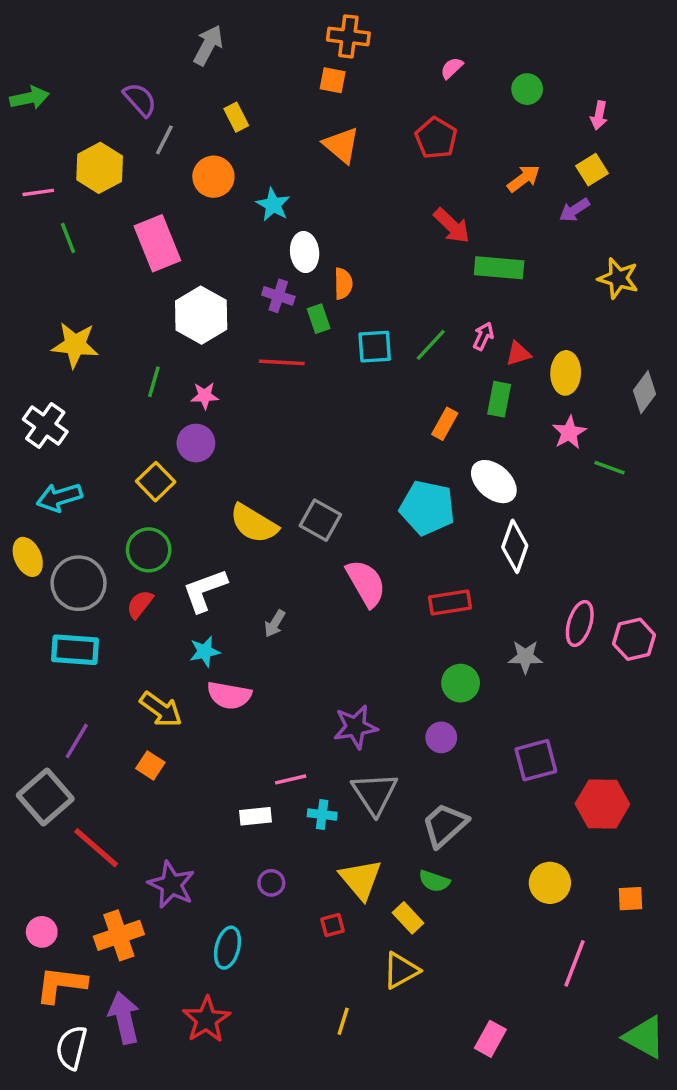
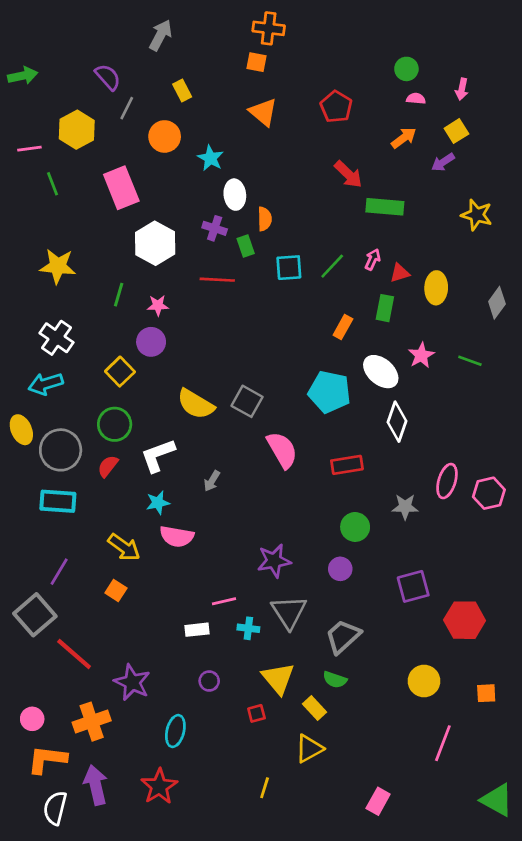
pink semicircle: (452, 68) -> (416, 99), moved, turned 48
white cross: (45, 425) -> (56, 338), moved
pink star: (569, 433) -> (421, 355), moved

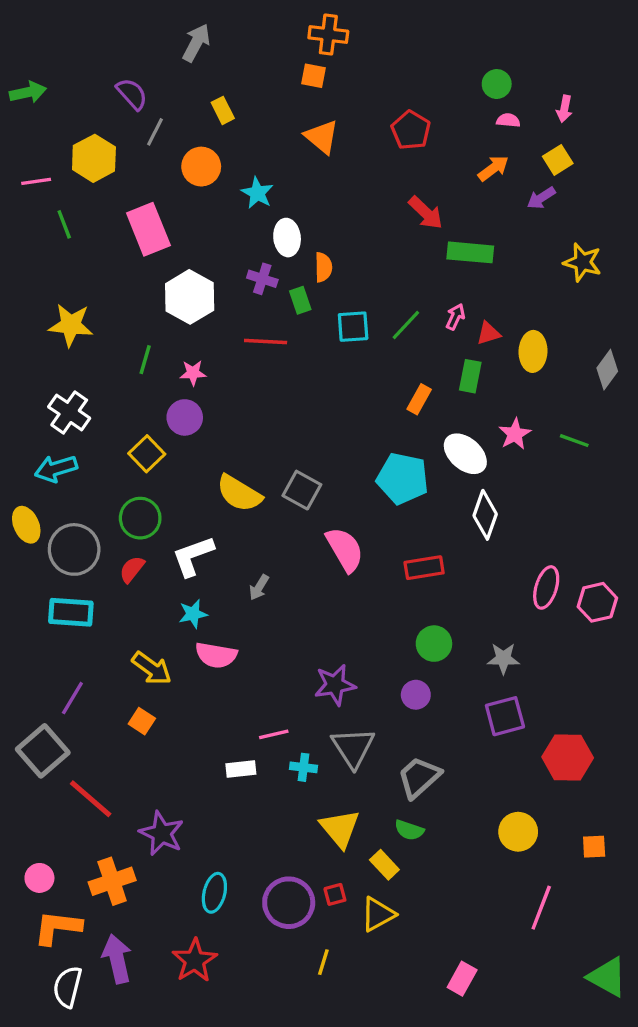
gray star: (405, 507) -> (503, 658), moved
purple circle: (209, 681) -> (289, 903), moved, size x2.0
red square: (256, 713) -> (335, 894), moved

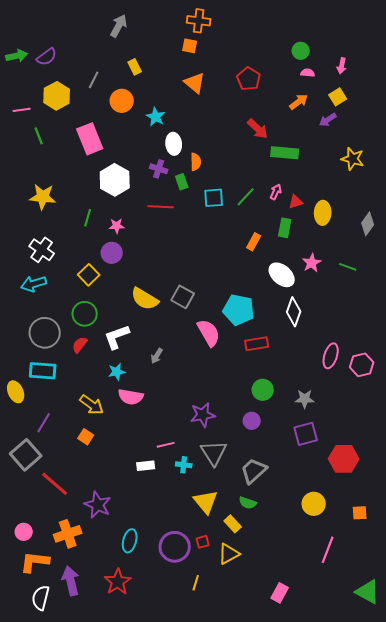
purple semicircle: (132, 94) -> (47, 57), moved, turned 95
cyan pentagon: (403, 479) -> (239, 310), moved
yellow ellipse: (26, 525) -> (16, 392), moved

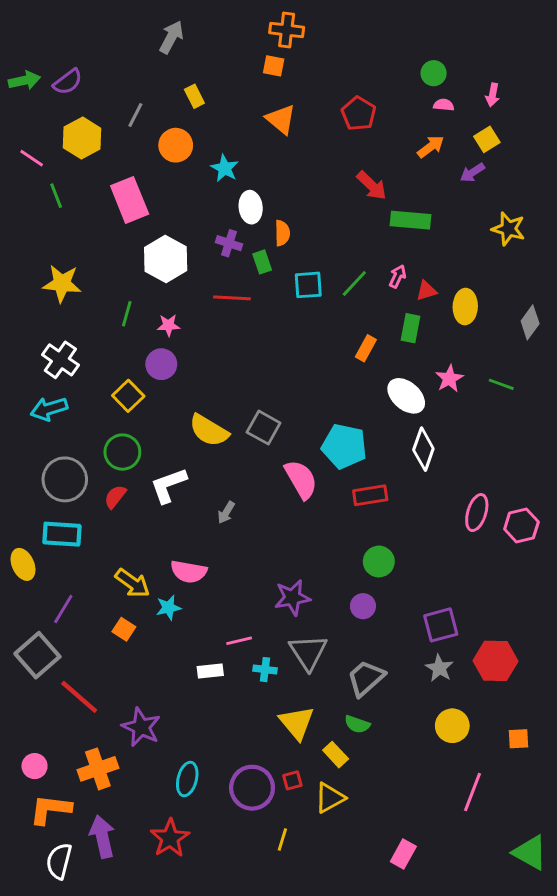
pink line: (22, 110) -> (32, 158), turned 42
cyan star: (117, 372) -> (169, 608), moved
gray star: (305, 399) -> (439, 668), moved, turned 30

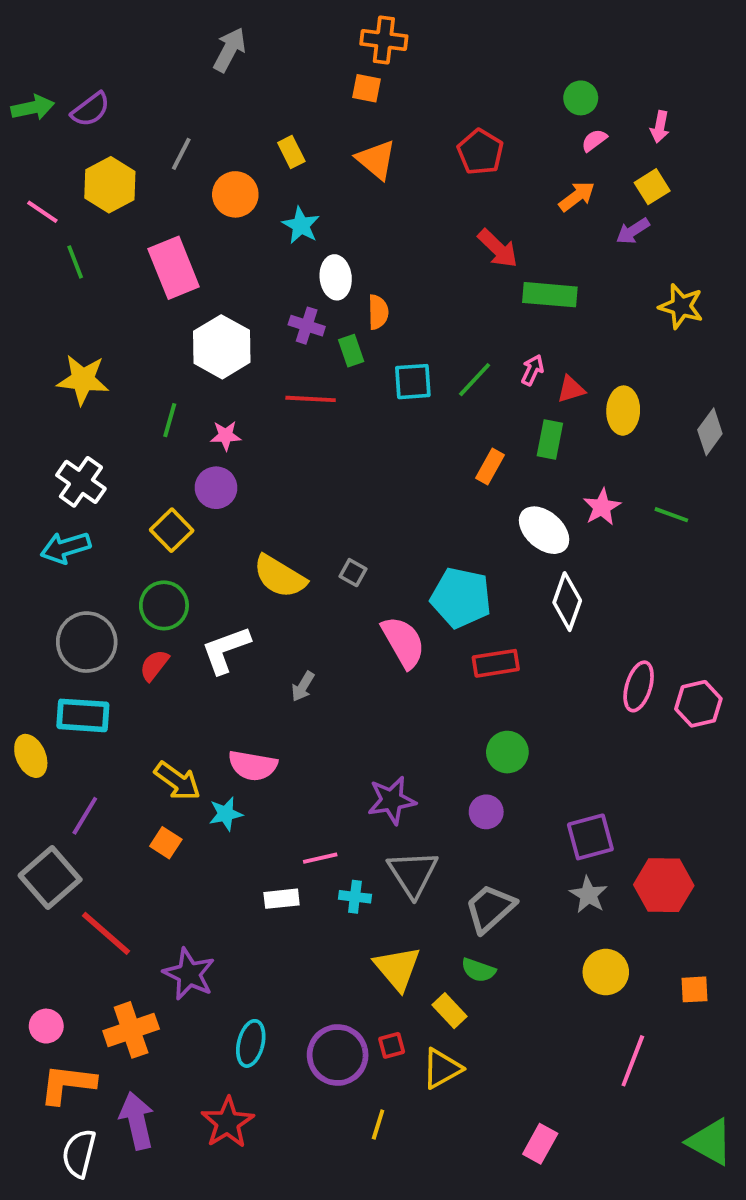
yellow rectangle: (194, 96) -> (291, 152), moved
pink semicircle: (444, 105) -> (594, 140), turned -42
gray square: (264, 428) -> (353, 573), size x0.6

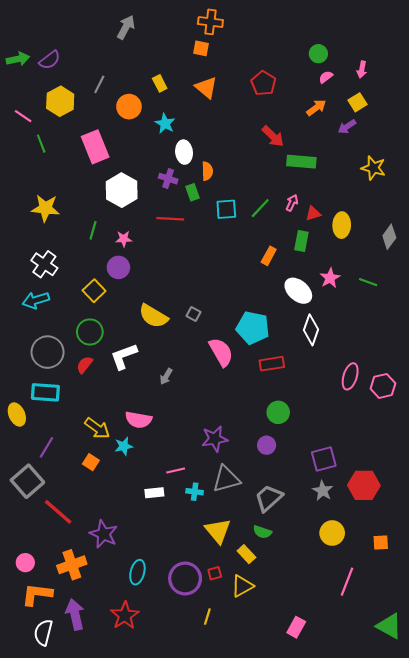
gray triangle: (413, 874) -> (226, 479), turned 48

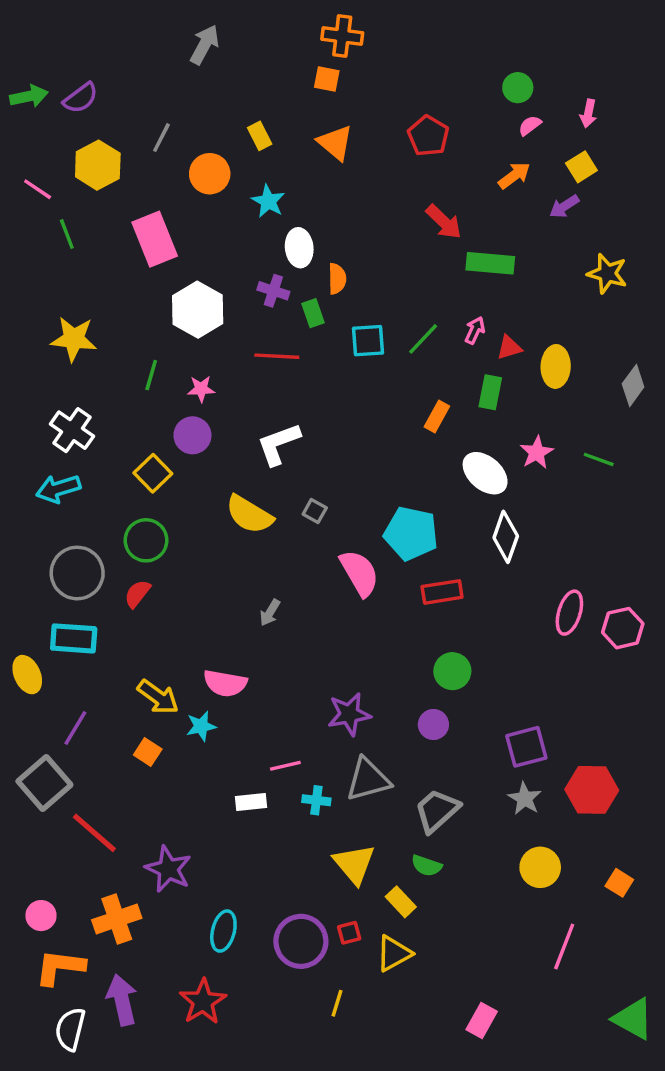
white L-shape: (124, 356) -> (279, 444), moved
orange square: (381, 543) -> (619, 883), turned 35

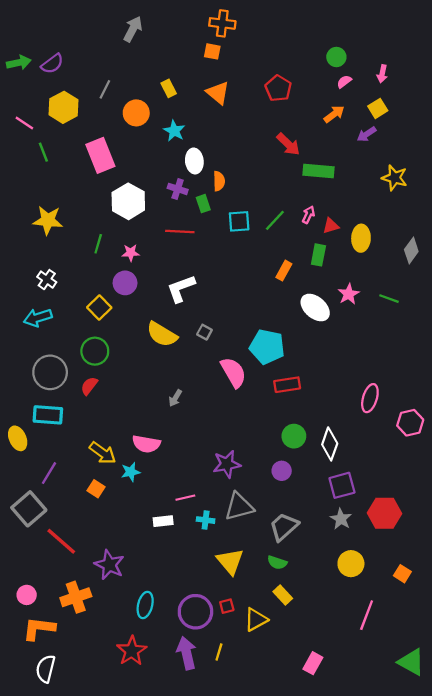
white cross: (72, 430) -> (47, 280), size x0.7
white diamond: (506, 537) -> (330, 444), moved
pink hexagon: (623, 628) -> (410, 423), moved
yellow rectangle: (401, 902) -> (283, 595), moved
purple arrow: (122, 1000) -> (187, 653), moved

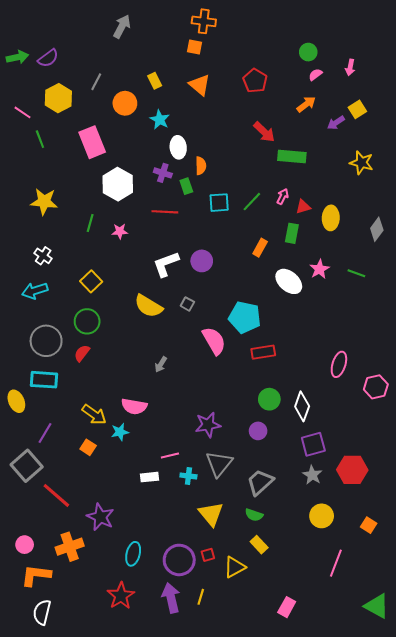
yellow square: (378, 108) -> (357, 109), moved
purple circle: (125, 283) -> (202, 261), moved
gray triangle: (239, 507) -> (219, 464), turned -36

